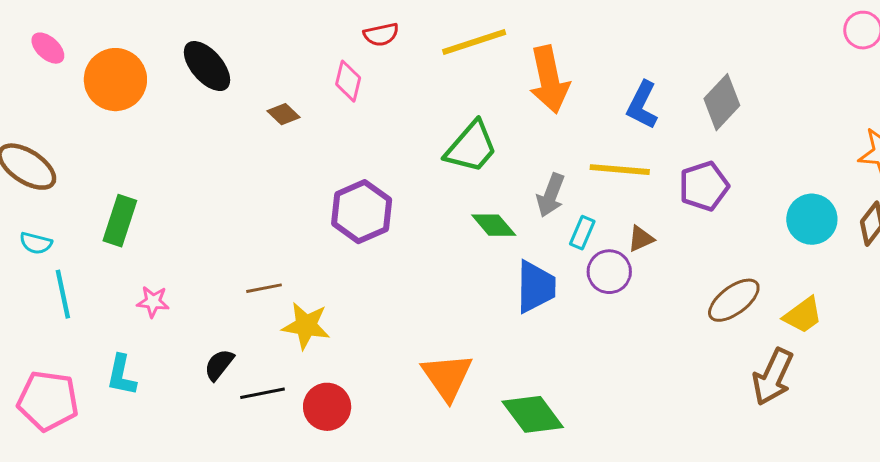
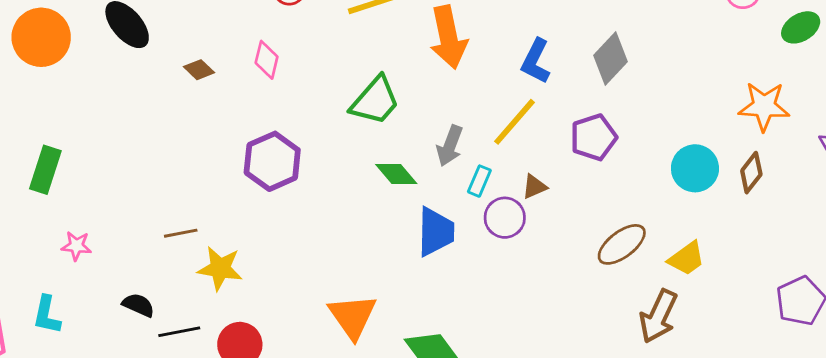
pink diamond: (348, 81) -> (267, 60), moved
yellow line: (620, 170) -> (515, 122), turned -54
black semicircle: (219, 365) -> (138, 305), turned 76

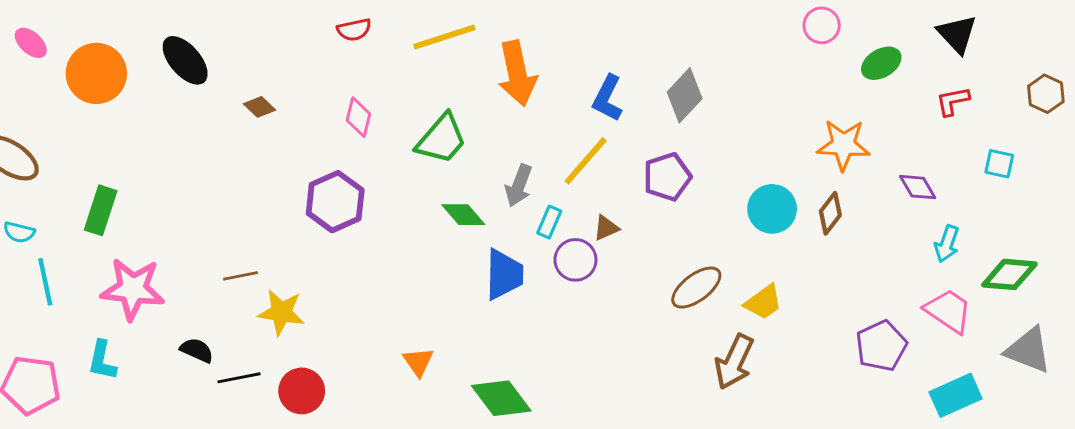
pink diamond: (267, 60) -> (358, 117), moved
pink star: (76, 246) -> (133, 289), size x2.0
orange triangle: (353, 316) -> (418, 362), size x0.6

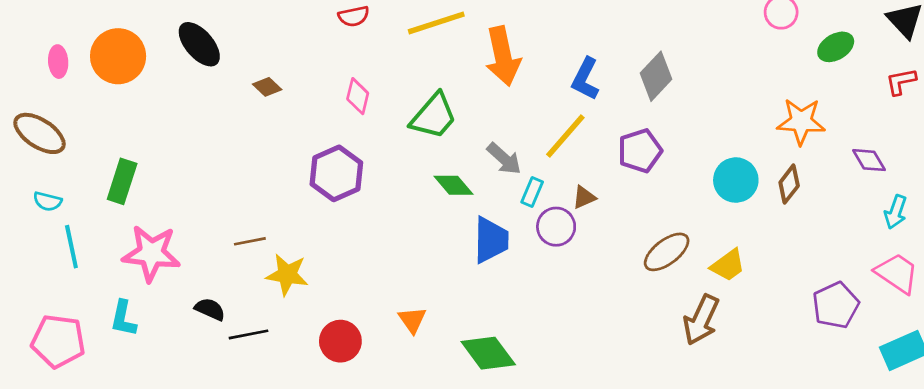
pink ellipse: (31, 43) -> (58, 62), moved, turned 44
gray arrow: (519, 186) -> (504, 159), turned -69
red circle: (302, 391) -> (340, 341), moved

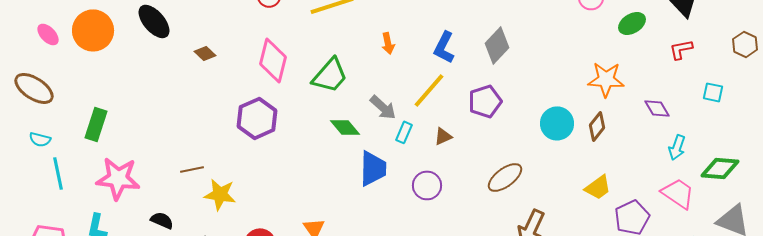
orange arrow: (503, 56) -> (388, 43), moved, size x0.5
pink ellipse: (58, 62) -> (48, 34), turned -40
pink diamond: (358, 96) -> (273, 60), size x1.6
purple circle: (556, 227) -> (427, 185), moved
yellow trapezoid: (728, 265) -> (598, 187), moved

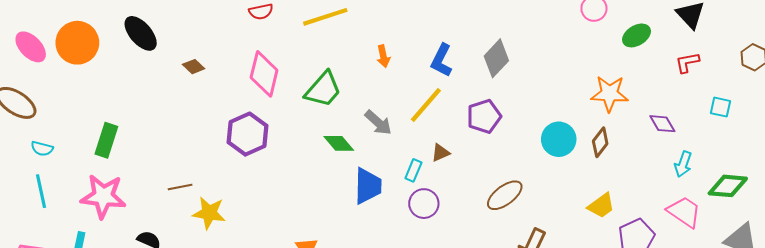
pink ellipse: (48, 34) -> (31, 47), size x1.4
green rectangle: (96, 124) -> (106, 140), moved
cyan rectangle: (404, 132) -> (413, 170), moved
cyan semicircle: (40, 139) -> (42, 149), moved

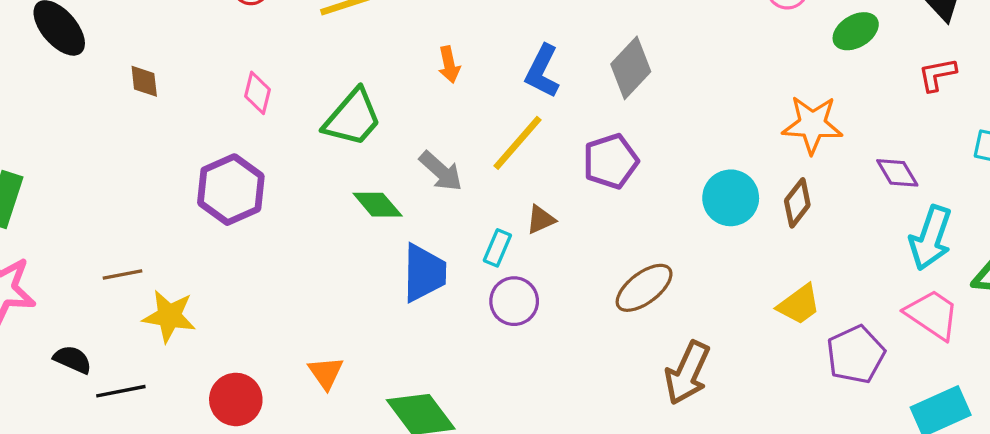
brown diamond: (194, 67) -> (144, 81), turned 40
pink diamond: (264, 74) -> (257, 93), size x0.6
cyan arrow: (683, 164) -> (931, 238), size x1.5

